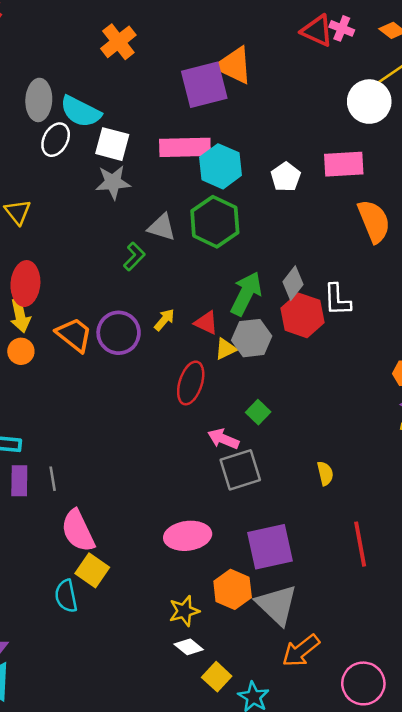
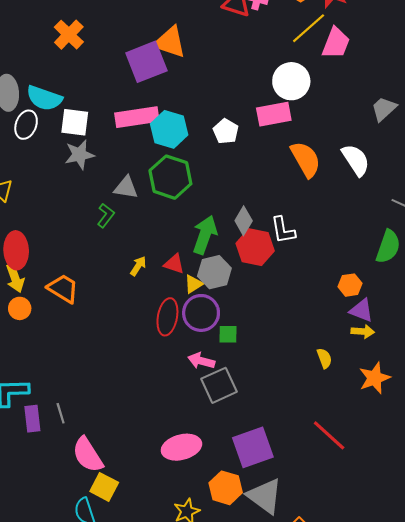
white circle: (369, 102) -> (291, 81), moved
purple circle: (119, 333) -> (201, 313), moved
green square: (258, 412) -> (228, 334), turned -36
yellow semicircle: (325, 473) -> (324, 358), moved
red line: (360, 544) -> (329, 435), turned -30

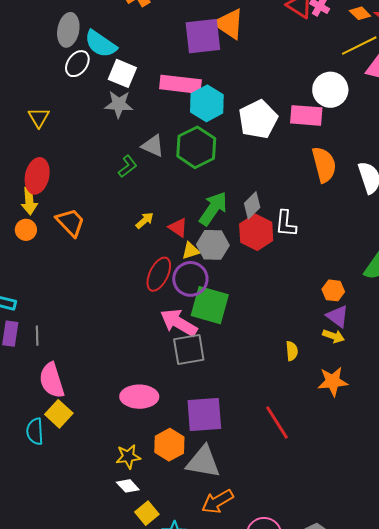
white pentagon: (226, 131) -> (258, 119), size x1.6
green square: (228, 334) -> (210, 305), size x2.0
pink arrow: (201, 361) -> (179, 323), size x1.5
gray triangle: (265, 496) -> (203, 462), turned -42

